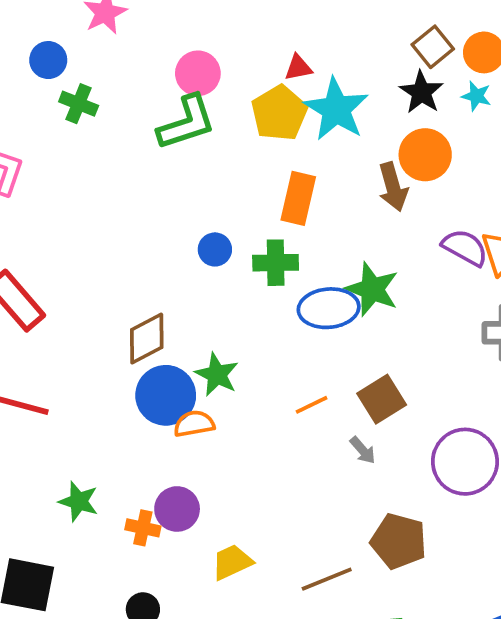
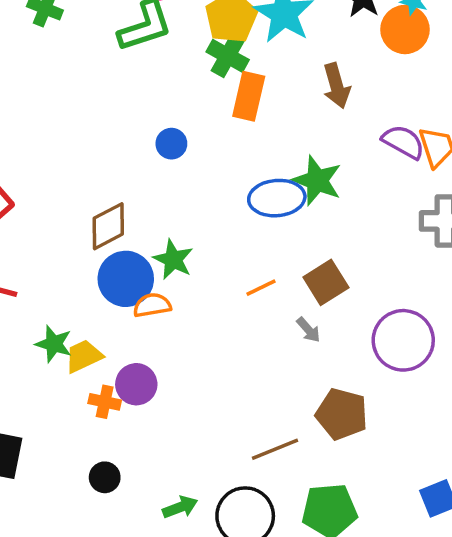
orange circle: (425, 155) -> (405, 29), moved
green cross: (276, 263) -> (228, 56), moved, turned 30
green star: (79, 501) -> (54, 344), moved
yellow trapezoid: (232, 562) -> (84, 356), moved

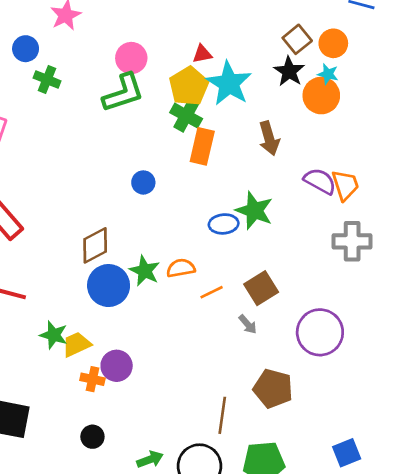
blue ellipse: (277, 198) -> (224, 224), size x0.7
orange semicircle: (152, 305) -> (181, 268), moved
brown line: (275, 449) -> (222, 415), turned -60

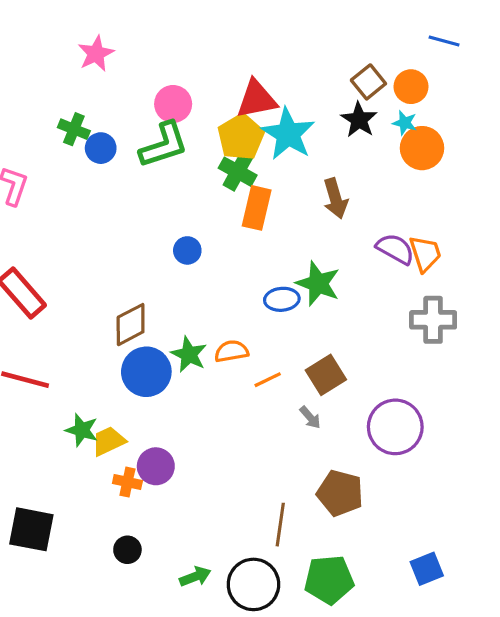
blue circle: (26, 49) -> (101, 148), moved
red triangle: (202, 54) -> (257, 99), size x1.8
orange circle: (321, 96) -> (422, 148), moved

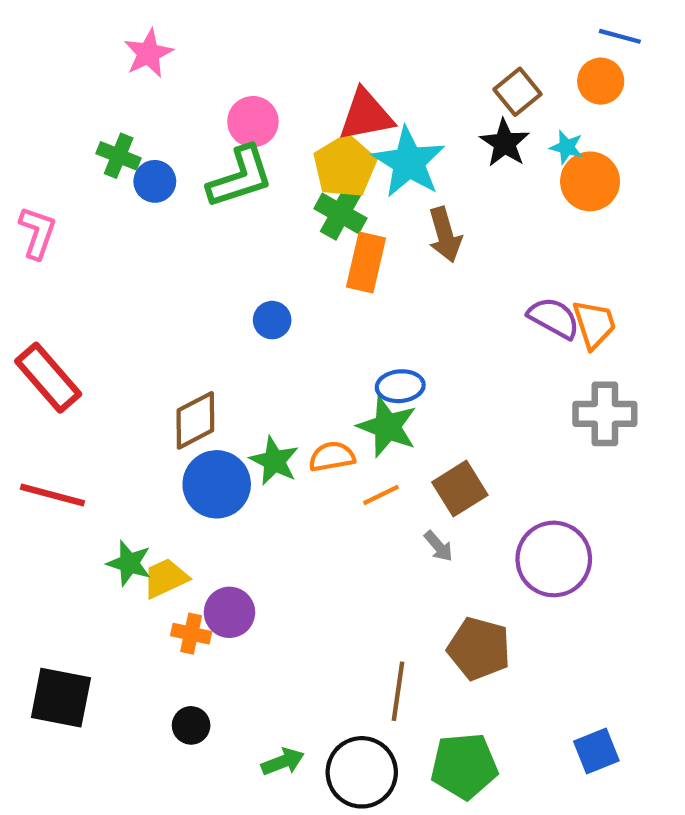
orange circle: (411, 87) -> (601, 81), moved
brown arrow: (335, 198) -> (445, 235), moved
green star: (318, 284) -> (387, 427), moved

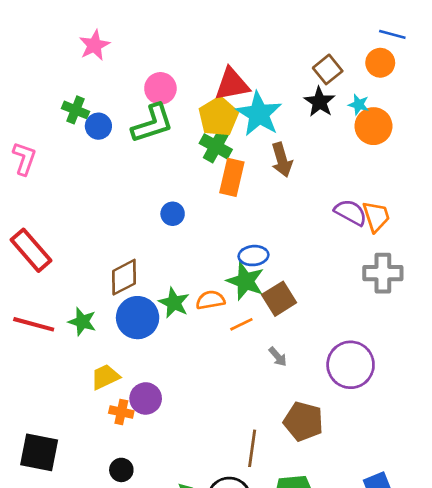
brown square: (460, 489) -> (279, 299), moved
green star: (129, 563) -> (82, 322), moved

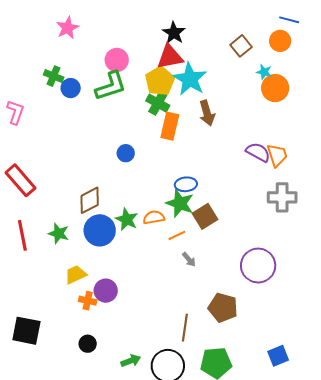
black star: (320, 102) -> (174, 33), moved
red line: (34, 324) -> (22, 235), turned 64
gray arrow: (278, 357) -> (189, 259), moved

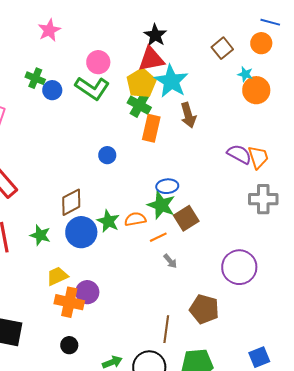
green L-shape: (111, 86) -> (92, 88), turned 52
orange cross: (88, 301) -> (69, 302), size x1.6

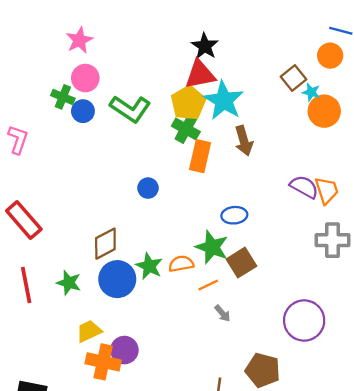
brown square: (222, 48) -> (293, 78), moved
pink circle: (98, 62) -> (85, 78), moved
blue ellipse: (167, 186) -> (234, 215), moved

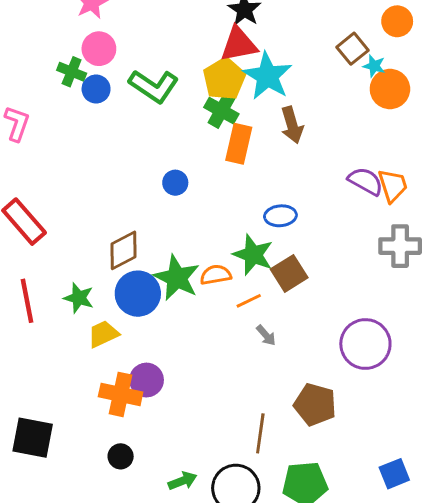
green star: (149, 266) -> (177, 278), size x1.4
yellow trapezoid: (89, 331) -> (103, 334), moved

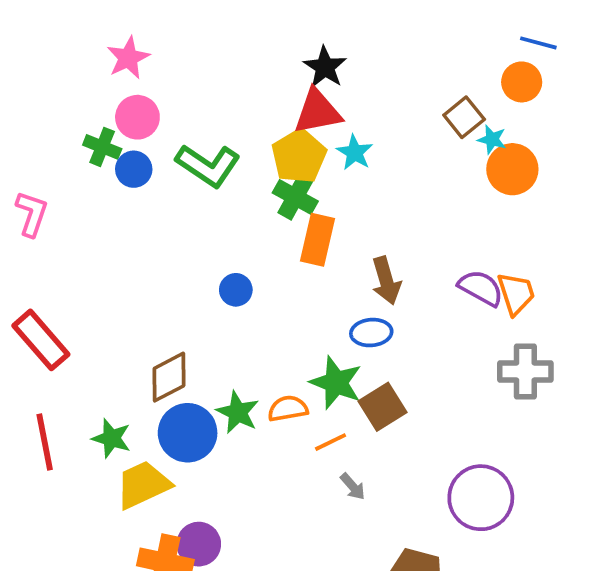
cyan star: (267, 76) -> (355, 152), size x0.6
brown arrow: (292, 125) -> (386, 281), moved
green star: (177, 278) -> (238, 412), size x0.7
yellow trapezoid: (103, 334) -> (143, 485), size x1.4

